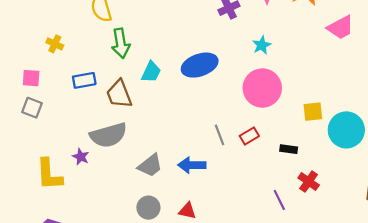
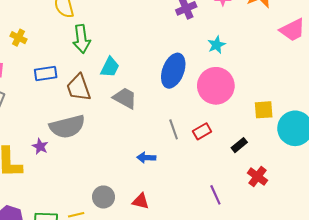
blue ellipse: (200, 65) -> (173, 71), moved, turned -52
black rectangle: (289, 149) -> (239, 145), turned -49
blue arrow: (192, 165) -> (146, 158), size x0.7
gray trapezoid: (150, 166) -> (125, 98), moved, turned -115
purple line: (279, 200) -> (215, 195), moved

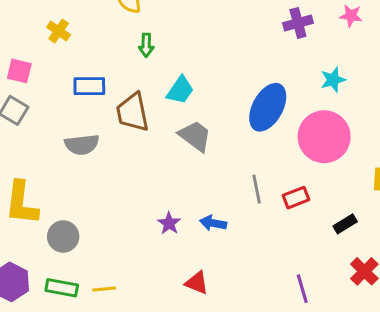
green arrow: (82, 39) -> (146, 45), size x0.6
gray semicircle: (67, 127) -> (82, 145), moved, size x0.7
purple star: (40, 146) -> (169, 223), moved
gray circle: (103, 197) -> (63, 236), moved

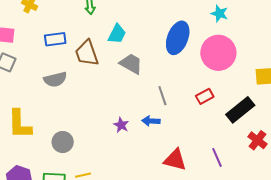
cyan star: (333, 80) -> (219, 14), turned -30
gray line: (257, 189) -> (162, 96), moved
black rectangle: (345, 224) -> (240, 110), size x1.8
gray circle: (63, 236) -> (63, 142), moved
red triangle: (197, 283) -> (175, 160), moved, size x1.4

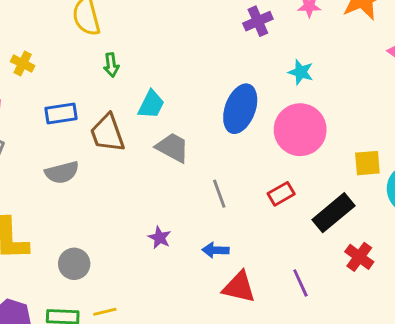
blue arrow: (151, 121) -> (216, 250), moved

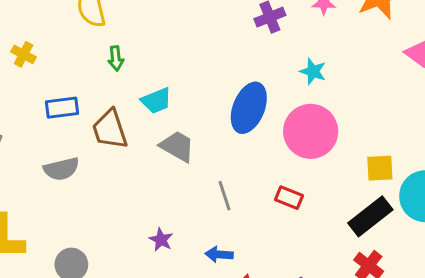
cyan trapezoid: (151, 104) -> (156, 101), turned 40
red rectangle: (281, 194) -> (289, 198), turned 50
black rectangle: (333, 213) -> (370, 216), moved

